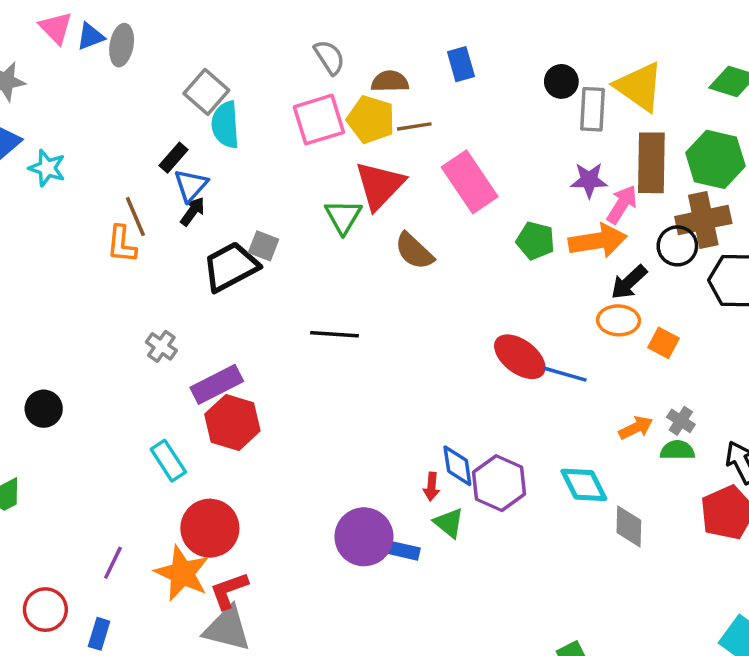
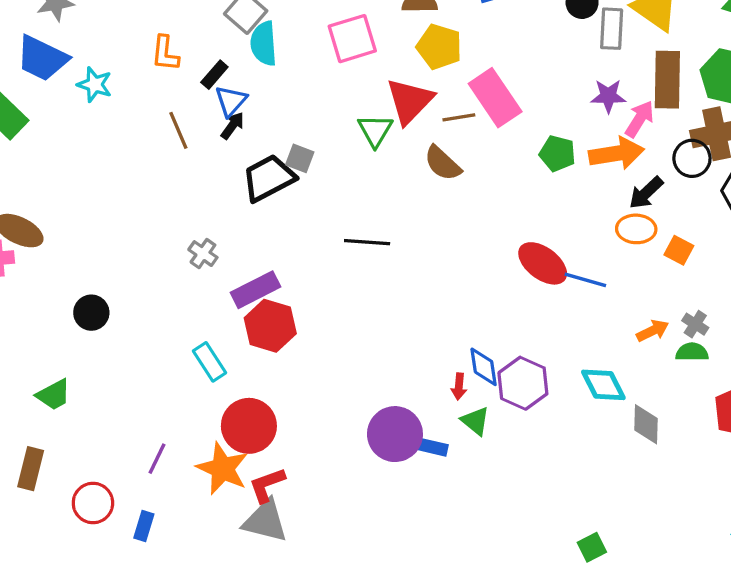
yellow pentagon: (371, 120) -> (439, 47), moved
brown line: (414, 126) -> (459, 117), moved
orange L-shape: (122, 244) -> (165, 53), moved

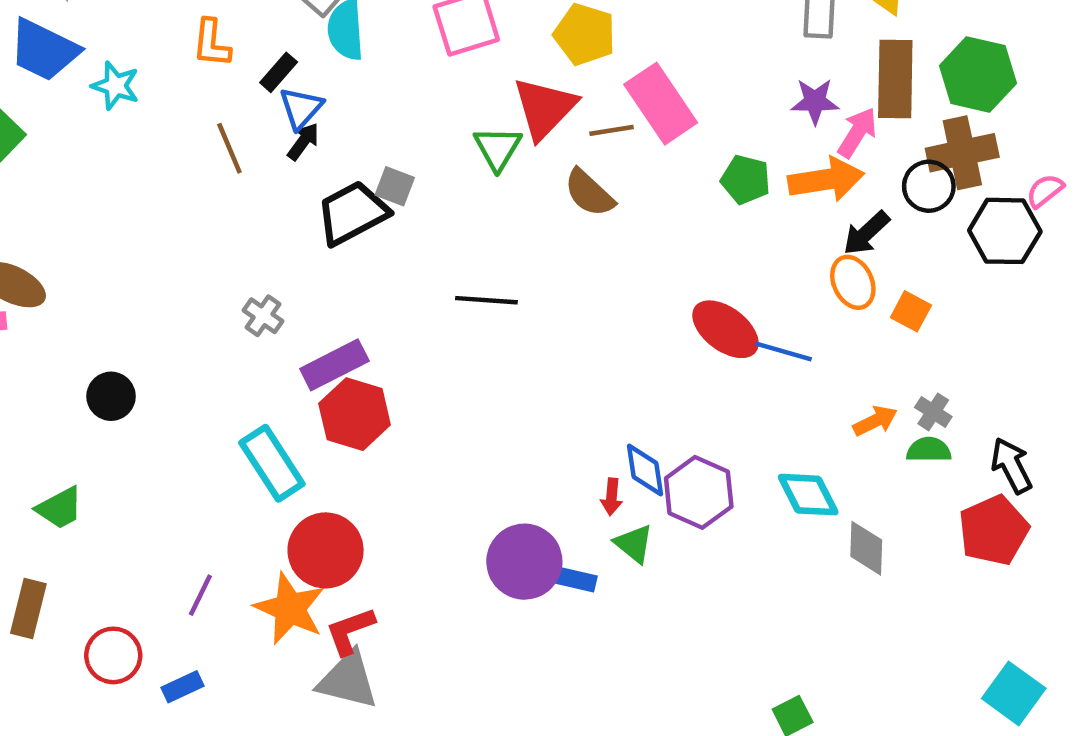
orange ellipse: (636, 229) -> (853, 282), turned 63
cyan rectangle: (209, 362) -> (272, 463), size x1.4
blue rectangle: (144, 526) -> (183, 687), turned 48

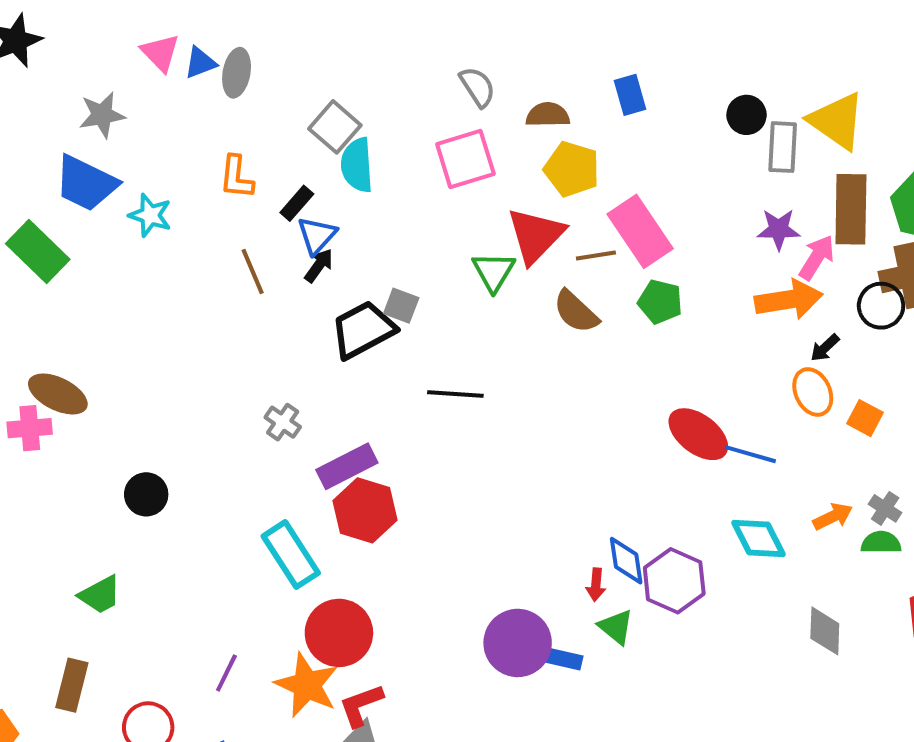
green pentagon: (746, 180) -> (660, 302), moved
black arrow: (866, 233) -> (825, 348), size x0.7
black line: (486, 300) -> (455, 394), moved
cyan diamond: (808, 495) -> (759, 539), moved

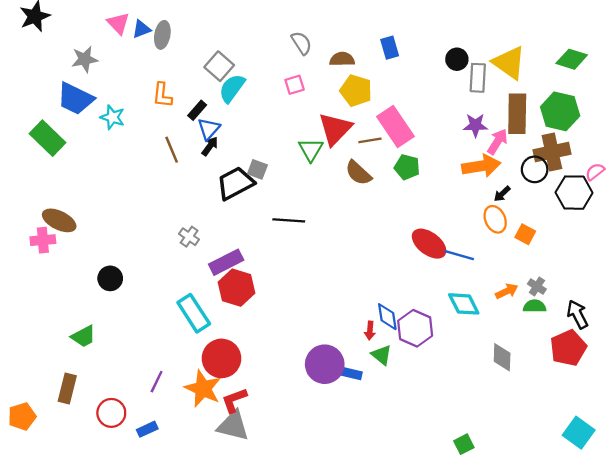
pink square: (465, 159) -> (295, 85), size x0.6
cyan semicircle: (357, 165) -> (232, 88), turned 40

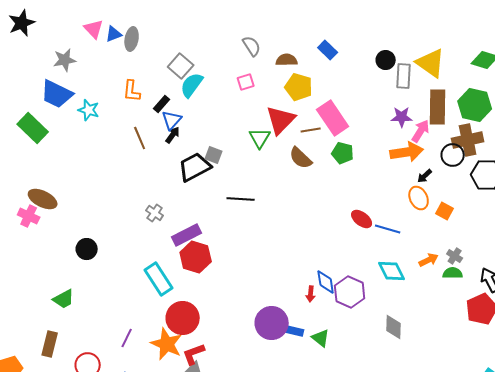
blue rectangle: (390, 48) -> (328, 50), turned -30
pink cross: (43, 240) -> (29, 216), turned 30
red ellipse: (429, 244) -> (362, 219), size x0.7
green triangle: (382, 355) -> (321, 338), moved
gray diamond: (502, 357) -> (394, 327), moved

